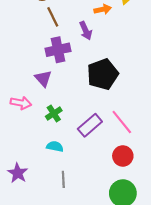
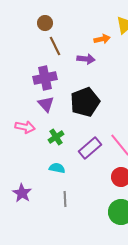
purple arrow: (86, 31) -> (86, 59), turned -60
purple cross: (58, 50) -> (45, 78), moved
black pentagon: (103, 74) -> (85, 102), moved

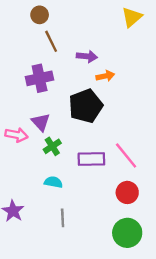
orange arrow: (102, 39) -> (105, 76), moved
purple triangle: (46, 104) -> (41, 122), moved
purple rectangle: (90, 148) -> (91, 159), turned 40

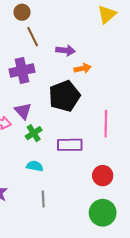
pink line: (126, 156) -> (106, 124), moved, turned 40

